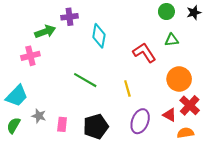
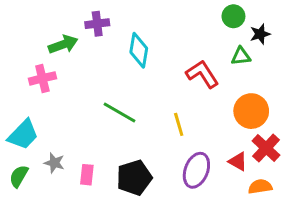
black star: (194, 13) -> (260, 34), moved

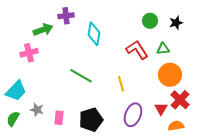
green circle: (233, 16) -> (150, 21), moved
green triangle: (241, 56) -> (163, 49), moved
red triangle: (238, 161) -> (161, 109), turned 32

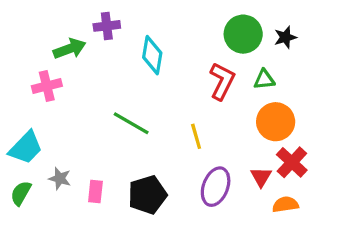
green circle: (150, 21) -> (243, 34), size x1.5
red L-shape: (137, 50) -> (222, 81), turned 60

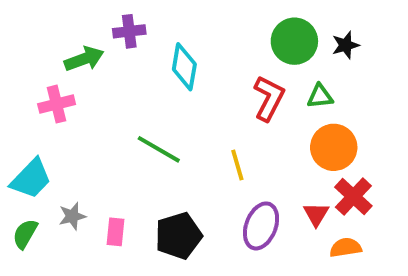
gray star: (60, 179) -> (72, 216), turned -30

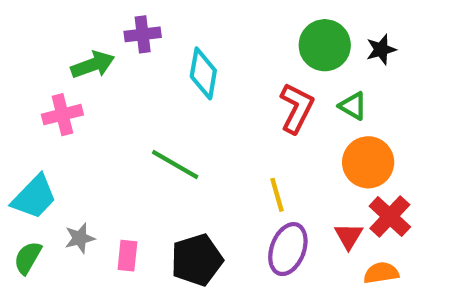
green triangle: (320, 96) -> (353, 106), turned 36
yellow line: (237, 165) -> (277, 195), moved

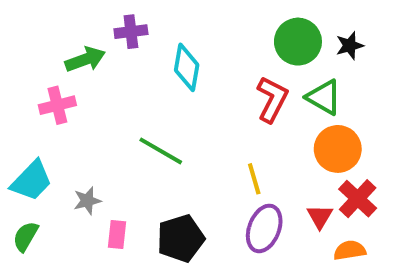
green triangle: (353, 106) -> (324, 97), size x1.4
gray star: (80, 238) -> (87, 201), moved

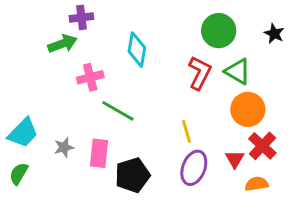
purple cross: (131, 32) -> (81, 17), moved
black star: (350, 46) -> (274, 34), moved, turned -30
pink cross: (57, 105) -> (90, 77), moved
pink rectangle: (117, 234) -> (99, 153), moved, size x1.4

